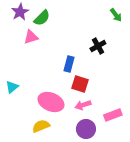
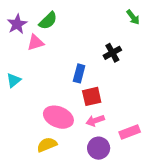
purple star: (20, 12) -> (17, 24), moved
red square: (80, 84) -> (92, 96), turned -30
cyan triangle: (12, 87) -> (14, 80), moved

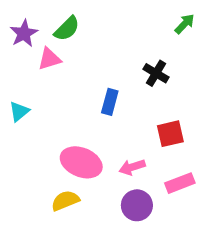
green arrow: (133, 17) -> (185, 24), turned -98
black cross: (112, 53) -> (156, 73), turned -30
red square: (92, 96) -> (170, 134), moved

